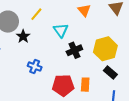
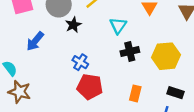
black rectangle: (110, 72) -> (176, 93), moved, turned -32
red pentagon: (63, 85) -> (90, 87), moved

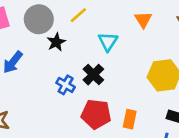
black cross: (130, 52) -> (93, 75), moved, turned -30
red pentagon: (90, 87) -> (96, 114), moved

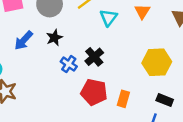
black star: (56, 42) -> (54, 38), moved
cyan triangle: (108, 42) -> (108, 17), moved

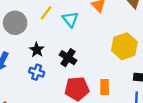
black star: (54, 38) -> (37, 50), moved
blue cross: (69, 64) -> (37, 72), moved

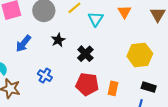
blue cross: (37, 72) -> (45, 76), moved

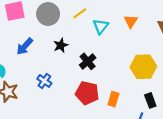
black rectangle: (149, 87) -> (150, 100), turned 48

